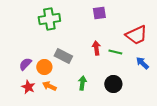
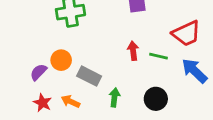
gray rectangle: (63, 56) -> (89, 76), moved
blue arrow: (142, 63) -> (194, 71), size x1.5
orange circle: (44, 67) -> (61, 60), moved

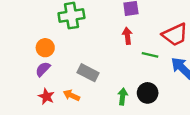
red arrow: (133, 51) -> (127, 36), moved
orange circle: (61, 60) -> (45, 48), moved
green arrow: (114, 97) -> (123, 97), moved

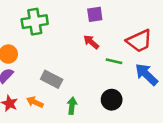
red arrow: (127, 36) -> (91, 42), turned -42
green arrow: (123, 97) -> (72, 106), moved

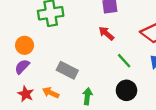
green line: (114, 61) -> (124, 61), moved, turned 35

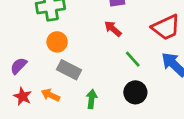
orange circle: (25, 45) -> (57, 42), moved

